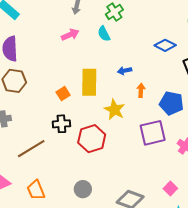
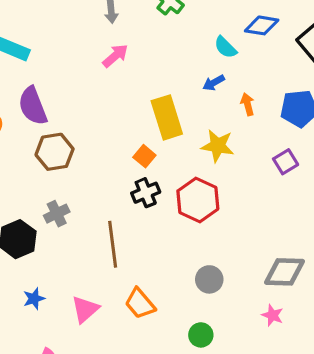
cyan semicircle: (104, 34) -> (225, 47), moved
orange square: (63, 94) -> (144, 156), moved
purple square: (153, 133) -> (286, 162), size x0.6
brown line: (31, 149) -> (113, 244), turned -48

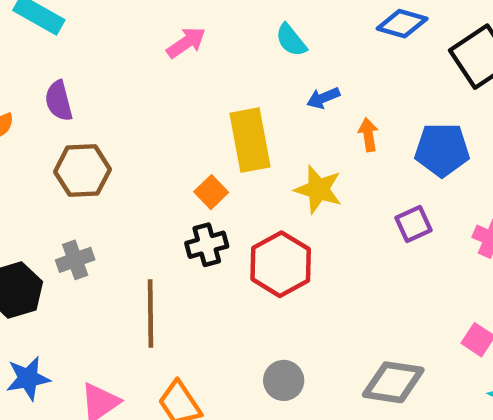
cyan semicircle: (225, 47) -> (291, 40), moved
purple semicircle: (33, 106) -> (59, 101), size x0.7
blue star: (34, 299) -> (28, 378), size x1.4

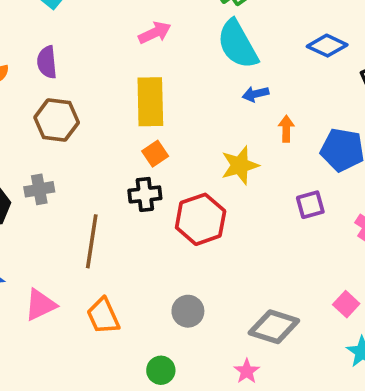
cyan semicircle: (291, 40) -> (238, 44), size x1.8
yellow rectangle: (250, 140) -> (150, 102), moved
yellow star: (318, 189) -> (240, 165), turned 30

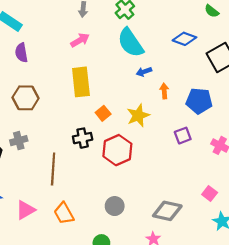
purple semicircle: (47, 62) -> (21, 53), moved
orange square: (155, 154) -> (103, 113), moved

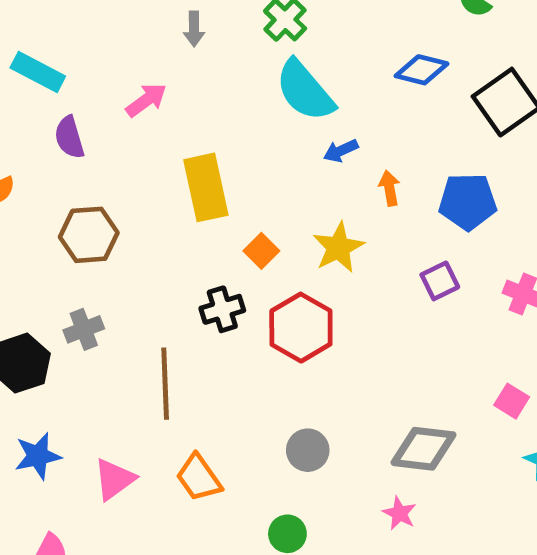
pink arrow: (80, 40) -> (146, 100), moved

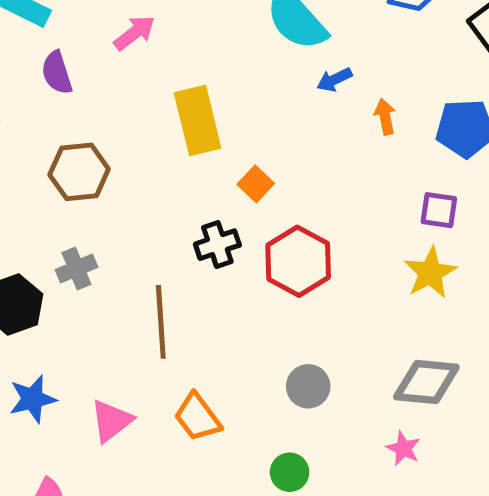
yellow star: (338, 247) -> (430, 273), moved
purple square: (440, 281) -> (439, 210), turned 36

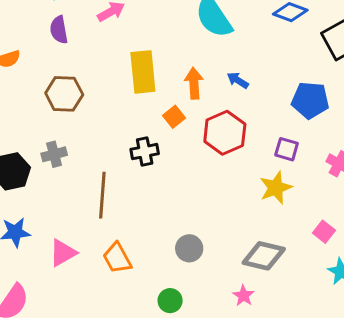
blue arrow: (334, 80) -> (238, 80), moved, turned 50
orange arrow: (385, 117) -> (194, 83), moved, size x1.4
red hexagon: (298, 261) -> (225, 133), moved

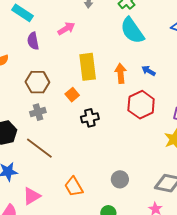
orange square: (174, 117) -> (72, 95), moved
gray cross: (54, 154) -> (38, 112), moved
brown line: (102, 195) -> (39, 148), moved, turned -56
pink triangle: (63, 253) -> (32, 196), moved

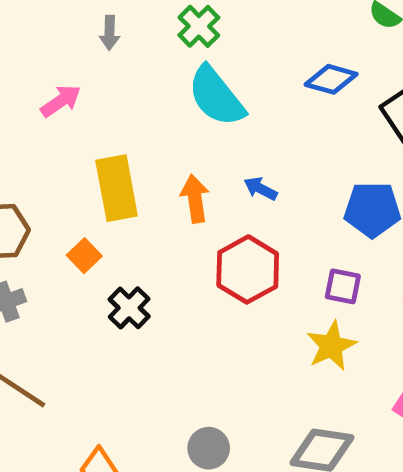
black cross: (90, 118) -> (129, 308), turned -30

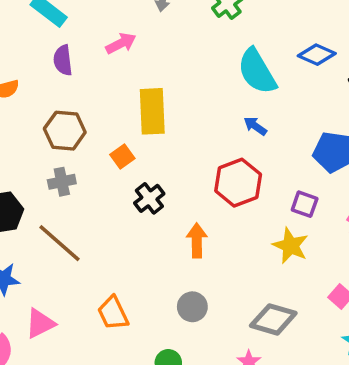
cyan semicircle: (216, 96) -> (257, 71), moved
orange arrow: (195, 199) -> (197, 240), moved
yellow star: (331, 346) -> (290, 246), turned -30

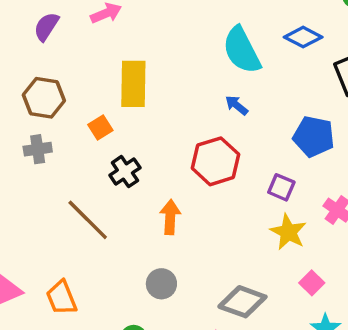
purple semicircle: (63, 60) -> (46, 27), turned 36
brown line: (60, 243) -> (88, 220), moved
yellow star: (290, 246) -> (288, 232), moved
orange trapezoid: (113, 313) -> (62, 298), moved

